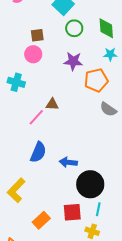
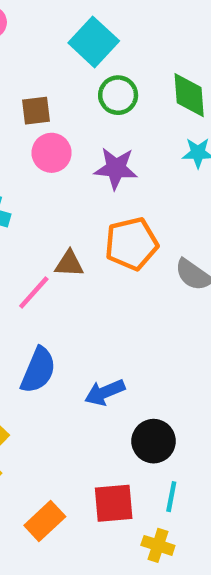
pink circle: (33, 54) -> (52, 153), moved
orange pentagon: (96, 80) -> (131, 244), moved
blue arrow: (68, 162) -> (105, 392), turned -30
black circle: (90, 184) -> (154, 441), size x0.7

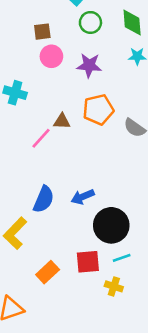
blue semicircle: (38, 370) -> (44, 199), moved
black circle: (154, 441) -> (111, 225), size x1.4
cyan line: (171, 497) -> (122, 258), turned 60

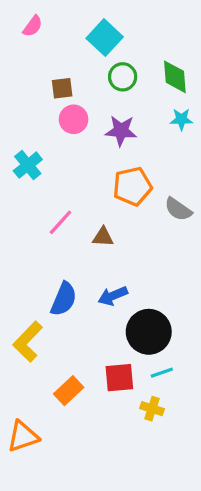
cyan cross: (15, 93) -> (28, 165), turned 35
brown triangle: (62, 121) -> (103, 237), moved

